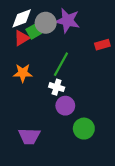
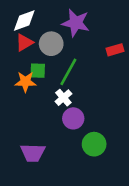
gray circle: (46, 23) -> (51, 44), moved
green square: (34, 31) -> (38, 71), moved, turned 32
white cross: (57, 87) -> (63, 98), turned 32

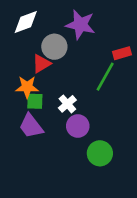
red triangle: (24, 42) -> (41, 64), moved
green square: (38, 71) -> (35, 101), moved
green line: (68, 72) -> (105, 77), moved
purple trapezoid: (33, 153) -> (31, 126), moved, turned 50

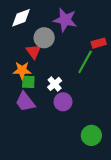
red triangle: (41, 64) -> (34, 51), turned -35
green circle: (100, 153) -> (91, 135), moved

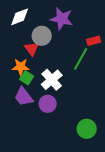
green square: (28, 82) -> (27, 78), turned 32
white cross: (55, 84) -> (52, 80), size x1.5
purple circle: (63, 102) -> (48, 104), moved

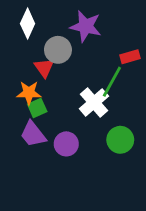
white diamond: (20, 17) -> (28, 24), turned -45
green square: (27, 78) -> (37, 108), turned 32
white cross: (52, 80) -> (94, 102), moved
green circle: (87, 129) -> (120, 140), moved

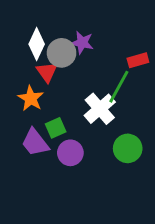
white diamond: (28, 24) -> (37, 44), moved
purple star: (86, 26) -> (82, 43), moved, size x0.7
orange star: (29, 93) -> (31, 98), turned 30
green square: (37, 108) -> (56, 128), moved

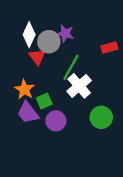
green line: (119, 87) -> (71, 67), moved
orange star: (31, 98) -> (24, 89), moved

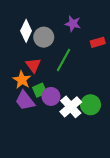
purple star: (65, 34) -> (73, 24), moved
red triangle: (37, 57) -> (33, 65), moved
white cross: (79, 86) -> (71, 107), moved
purple circle: (56, 121) -> (51, 96), moved

